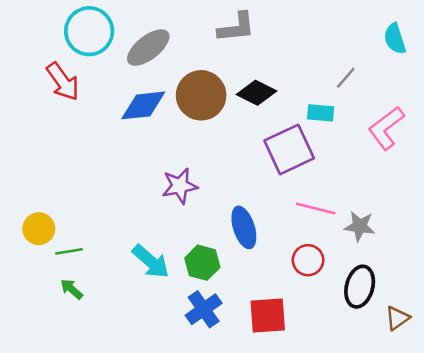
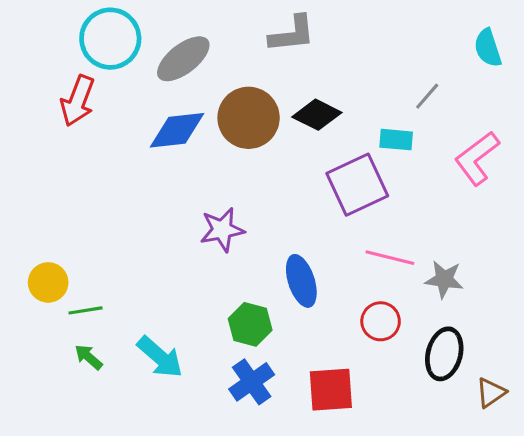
red arrow: (63, 82) -> (78, 101), turned 57
cyan arrow: (151, 261) -> (160, 357), moved

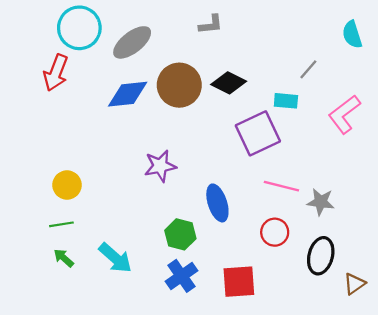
gray L-shape: (292, 34) -> (211, 24), size x0.7
yellow circle: (48, 282) -> (67, 185), moved

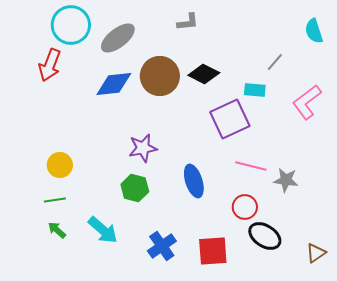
green hexagon: (180, 234) -> (135, 188), moved
black ellipse: (321, 256) -> (265, 236), moved, turned -72

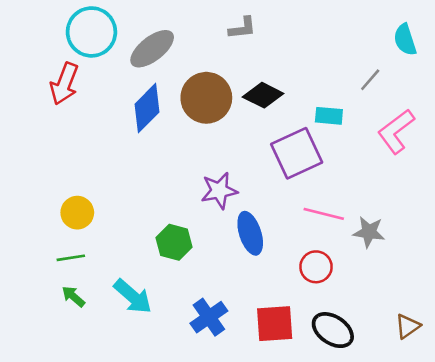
gray line: (275, 62) -> (370, 80), moved
blue diamond: (114, 84) -> (147, 108), turned -39
purple star: (143, 148) -> (219, 191), moved
black ellipse: (265, 236) -> (333, 330), moved

